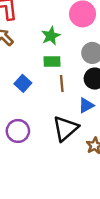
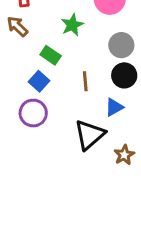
green rectangle: (52, 61) -> (51, 55), moved, turned 35
purple circle: (18, 131) -> (33, 113), moved

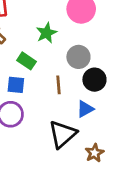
gray circle: (121, 45) -> (78, 57), moved
blue square: (39, 81) -> (16, 85), turned -36

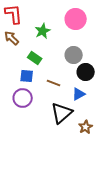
green star: (46, 33) -> (43, 31), moved
brown line: (58, 85) -> (54, 83), moved, turned -64

